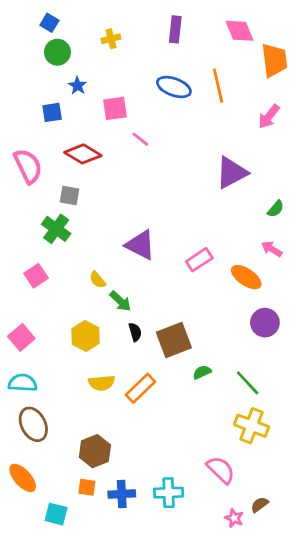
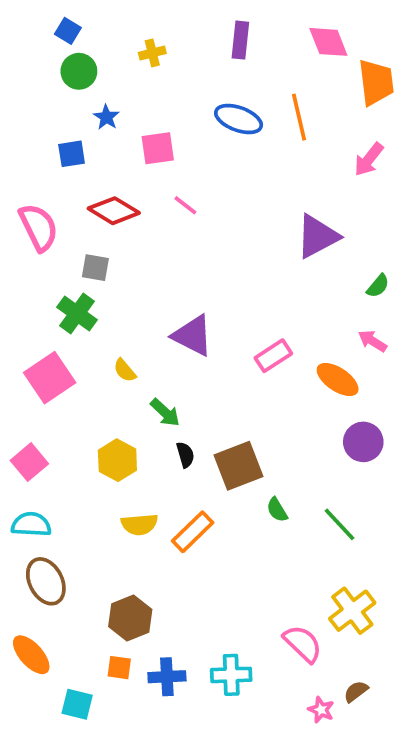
pink line: (140, 139) -> (185, 205), moved
pink square: (36, 276) -> (50, 378), size x1.5
yellow semicircle: (98, 280) -> (125, 370), moved
green semicircle: (202, 372) -> (277, 510), turned -96
yellow cross: (252, 426) -> (352, 611), moved, turned 32

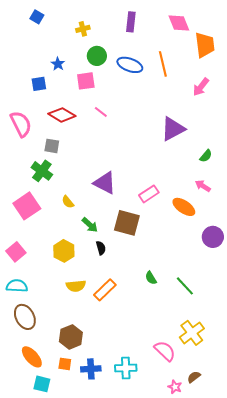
green circle: (79, 71) -> (97, 56), moved
purple circle: (363, 442) -> (213, 237), moved
brown square: (239, 466) -> (127, 223), moved, turned 36
orange ellipse: (31, 655) -> (32, 357), moved

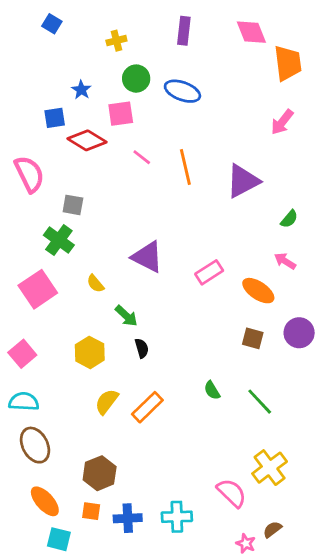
orange line: (163, 64) -> (185, 167), moved
red diamond: (62, 115) -> (87, 140), moved
brown square: (127, 223) -> (253, 338), moved, size x0.6
yellow semicircle: (76, 286) -> (107, 402), turned 132

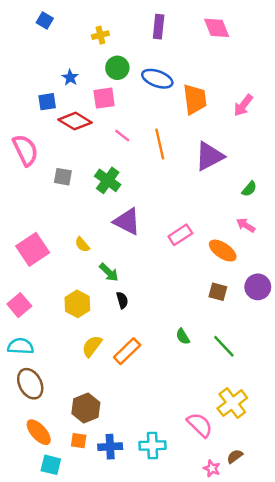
orange trapezoid: (288, 63) -> (195, 99), moved
green cross: (59, 240) -> (108, 180), moved

